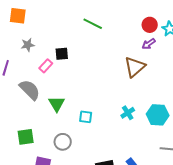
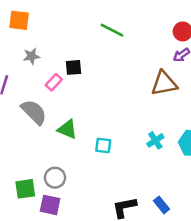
brown triangle: (135, 67) -> (164, 83), turned 30
green triangle: (57, 104) -> (67, 129), turned -36
green square: (26, 137) -> (25, 189), moved
gray circle: (63, 142) -> (55, 178), moved

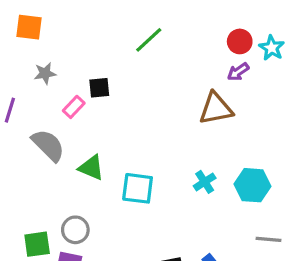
green line: (112, 30) -> (149, 40), turned -70
cyan square: (103, 145) -> (138, 188), size x1.5

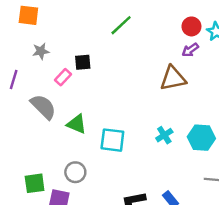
gray circle: (75, 230) -> (75, 172), moved

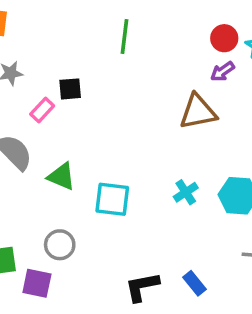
green line: (121, 25) -> (124, 36), turned -40

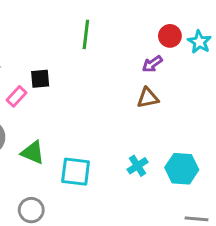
purple arrow: (222, 71) -> (152, 64), moved
brown triangle: (198, 112) -> (148, 98), size x0.7

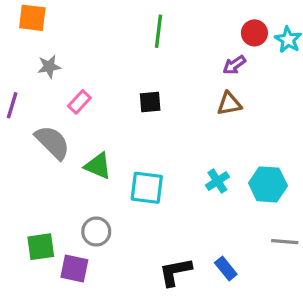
black square: (40, 79) -> (150, 102), moved

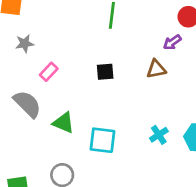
brown triangle: (229, 104) -> (156, 69), moved

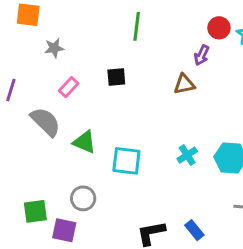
purple arrow: (172, 42) -> (202, 55), turned -30
gray star: (25, 44) -> (54, 48), moved
black square: (105, 72) -> (116, 77), moved

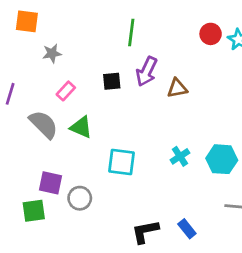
purple arrow: (202, 55) -> (147, 71), moved, size x1.5
green triangle: (85, 142) -> (81, 127), moved
purple square: (64, 230) -> (50, 183), moved

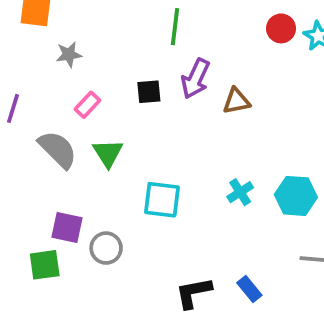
green triangle: (81, 127) -> (108, 153), turned 35

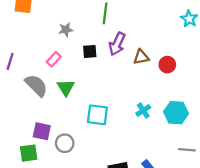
red circle: (281, 28) -> (167, 65), moved
gray star: (69, 54) -> (66, 30), moved

